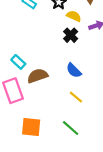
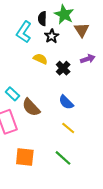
yellow semicircle: (74, 16) -> (40, 59), moved
brown semicircle: (38, 76) -> (31, 107), turned -114

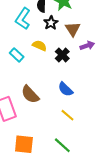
brown triangle: (82, 30) -> (73, 29), moved
cyan rectangle: (12, 94) -> (17, 55), moved

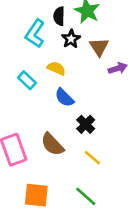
black cross: (62, 55) -> (86, 124), moved
blue semicircle: (65, 89) -> (64, 98), moved
brown semicircle: (30, 94) -> (52, 144), moved

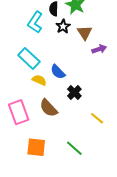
yellow semicircle: (56, 68) -> (39, 80), moved
cyan rectangle: (27, 80) -> (29, 58), size x1.5
yellow line: (92, 158) -> (97, 118), moved

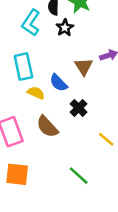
brown triangle: (85, 33) -> (84, 67), moved
cyan rectangle: (29, 58) -> (23, 67), turned 35
orange square: (36, 147) -> (17, 174), moved

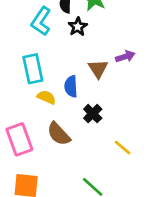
blue semicircle: (59, 83) -> (71, 86), turned 42

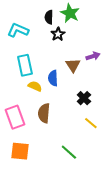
cyan L-shape: (41, 21) -> (18, 30), moved, turned 80
black cross: (93, 114) -> (84, 98), moved
brown semicircle: (59, 134) -> (44, 113), turned 48

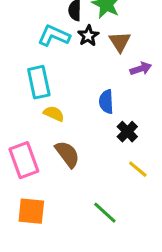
cyan L-shape: (18, 30) -> (54, 36), moved
brown triangle: (73, 65) -> (120, 42), moved
blue semicircle: (53, 78) -> (106, 102), moved
brown semicircle: (44, 113) -> (67, 154), turned 138

